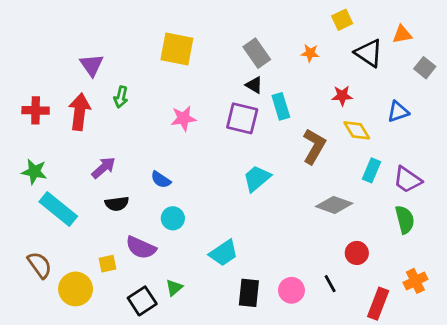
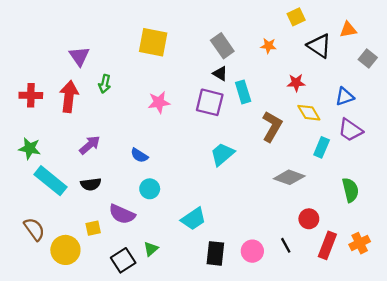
purple trapezoid: (407, 180) -> (350, 130), moved
black semicircle: (117, 204) -> (91, 184), moved
red rectangle: (378, 304) -> (327, 245), moved

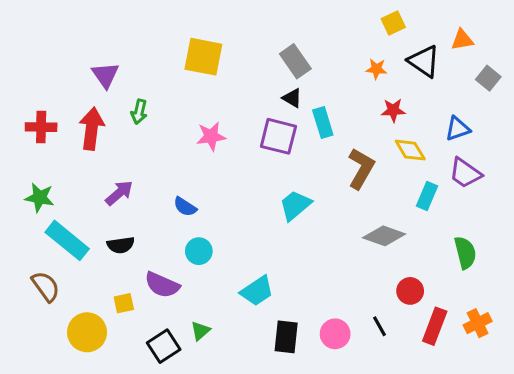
orange star: (268, 46) -> (376, 69), moved
brown semicircle: (34, 229) -> (46, 286), moved

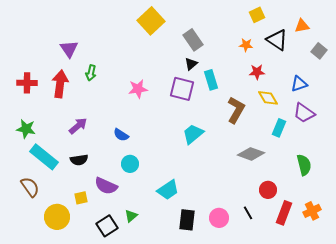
yellow square: (203, 57) -> (151, 21), moved, turned 36
black triangle: (292, 98) -> (191, 64), turned 48

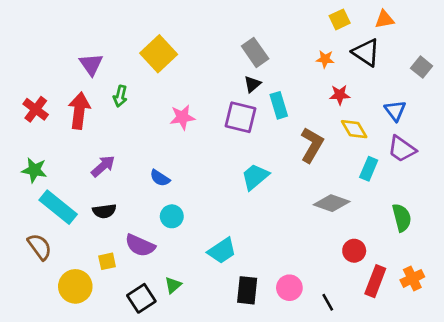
yellow square: (151, 21) -> (159, 54), moved
orange triangle: (302, 26) -> (385, 19), moved
red cross: (27, 83) -> (36, 109), turned 36
blue triangle: (299, 84) -> (395, 111), turned -48
black line: (248, 213) -> (328, 302), moved

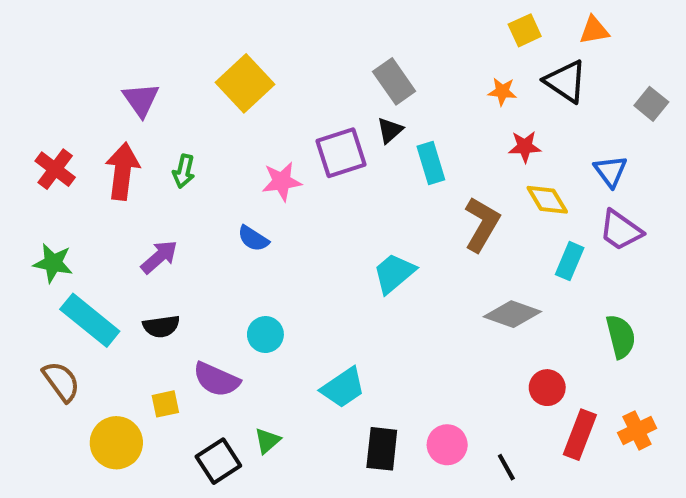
green arrow: (120, 96) -> (184, 171), moved
purple square: (241, 117) -> (341, 153), moved, turned -32
blue semicircle: (160, 178) -> (253, 239), moved

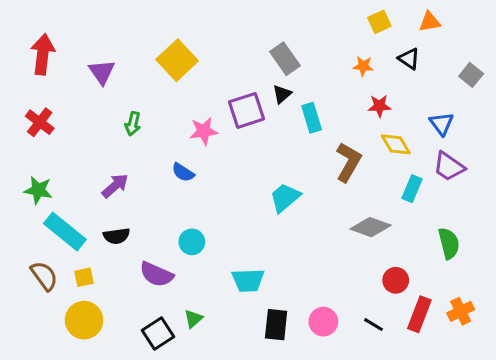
black triangle: (566, 81) -> (409, 59), size x0.7
red arrow: (122, 171) -> (43, 54), moved
cyan trapezoid: (343, 388) -> (248, 280), turned 32
yellow square: (165, 404) -> (84, 277), moved
black line: (506, 467) -> (374, 325), moved, turned -30

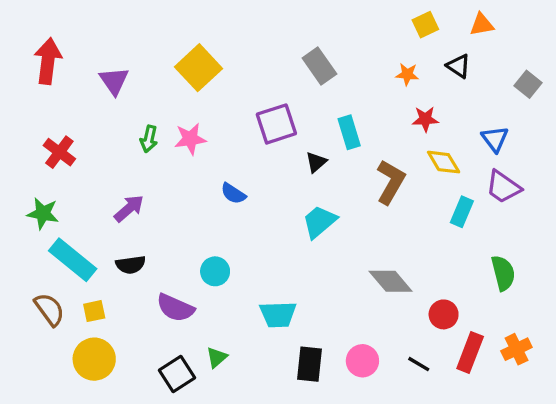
black triangle: (282, 94) -> (316, 162), moved
red cross: (40, 122) -> (59, 152), moved
pink star: (204, 131) -> (190, 139), moved
blue semicircle: (183, 172) -> (233, 194), moved
gray diamond: (371, 227) -> (391, 281), moved, turned 30

